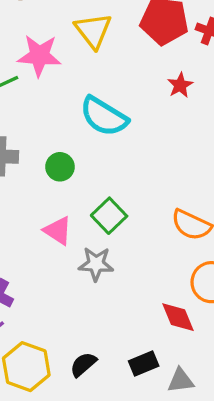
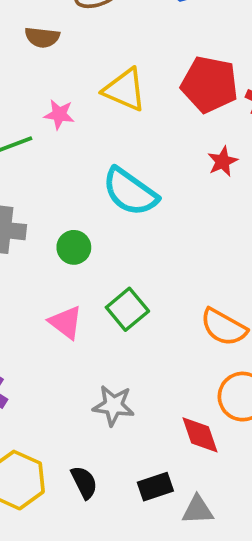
yellow triangle: (93, 31) -> (125, 90), turned -33
pink star: (39, 56) -> (59, 114), size x0.6
gray star: (96, 264) -> (113, 405), moved
black semicircle: (83, 364) -> (84, 482), turned 100

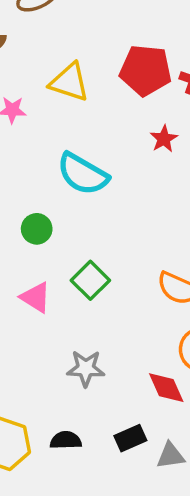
black semicircle: (84, 482) -> (66, 440), turned -60

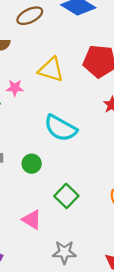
pink triangle: (36, 297) -> (32, 220), moved

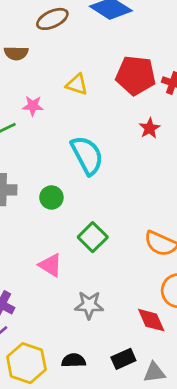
yellow triangle: (51, 70) -> (77, 84), size x0.7
cyan semicircle: (60, 128) -> (87, 155), turned -148

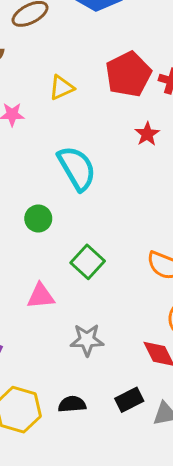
red pentagon: (136, 75) -> (128, 74), turned -30
yellow triangle: (77, 84) -> (62, 88), turned -40
pink triangle: (51, 265) -> (41, 296), turned -35

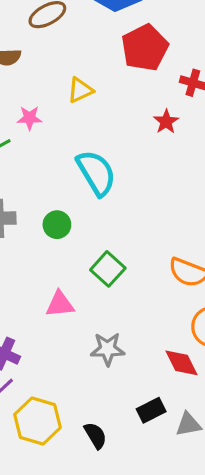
red pentagon: (128, 74) -> (145, 48), moved
red star: (147, 134) -> (166, 122), moved
black semicircle: (72, 404) -> (95, 435), moved, turned 64

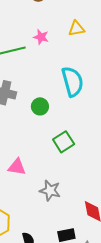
pink triangle: (60, 304) -> (17, 167), moved

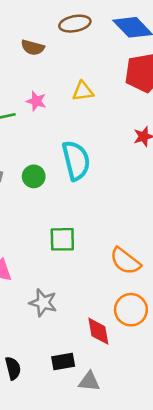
green circle: (40, 106) -> (34, 176), moved
green square: (64, 142) -> (62, 239), turned 30

